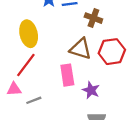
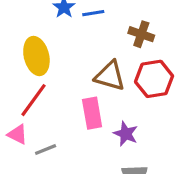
brown cross: (93, 18) -> (141, 34), moved
pink triangle: (14, 89) -> (17, 134), turned 32

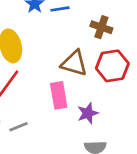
purple star: (126, 134) -> (88, 113), turned 30

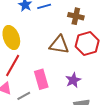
pink rectangle: (59, 95) -> (41, 79), moved

